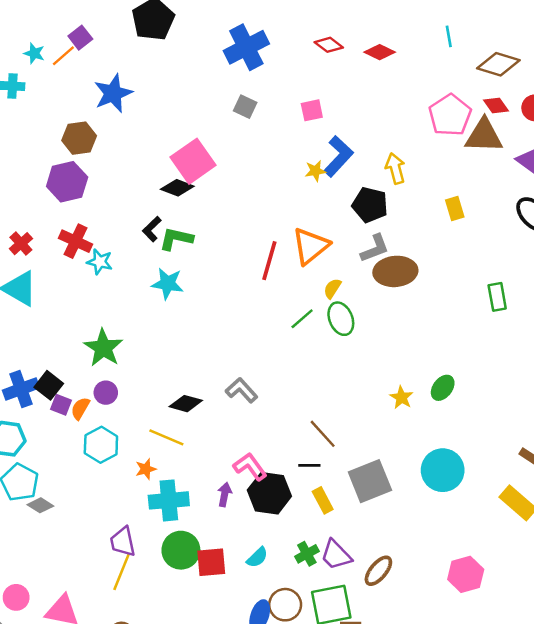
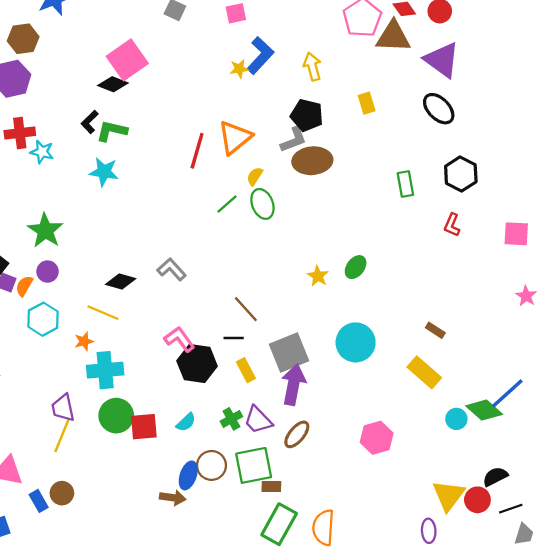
black pentagon: (370, 205) -> (307, 115), moved
red cross: (75, 241) -> (20, 133), turned -32
purple arrow: (225, 494) -> (293, 385), moved, size x1.8

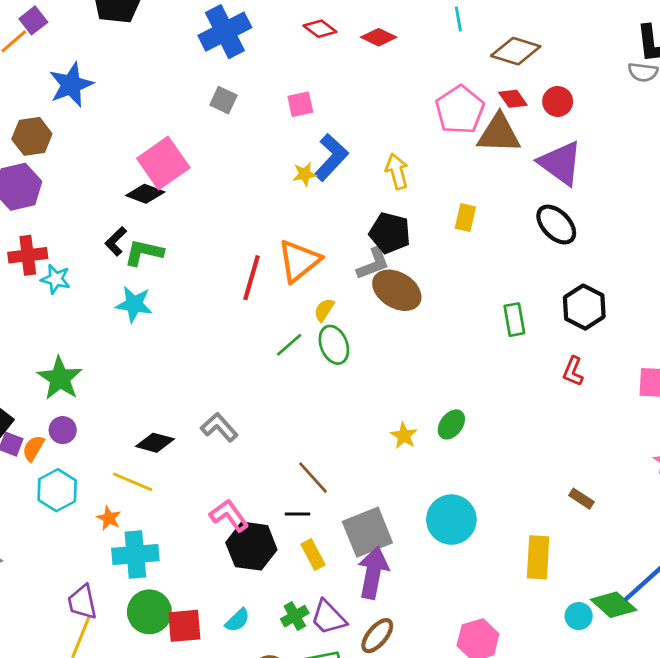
yellow rectangle: (367, 103) -> (465, 218), turned 30
brown ellipse: (312, 161) -> (397, 290), turned 36
brown rectangle: (435, 330) -> (581, 499), moved
orange star: (84, 341) -> (109, 518), turned -30
yellow rectangle: (424, 372) -> (538, 557), turned 52

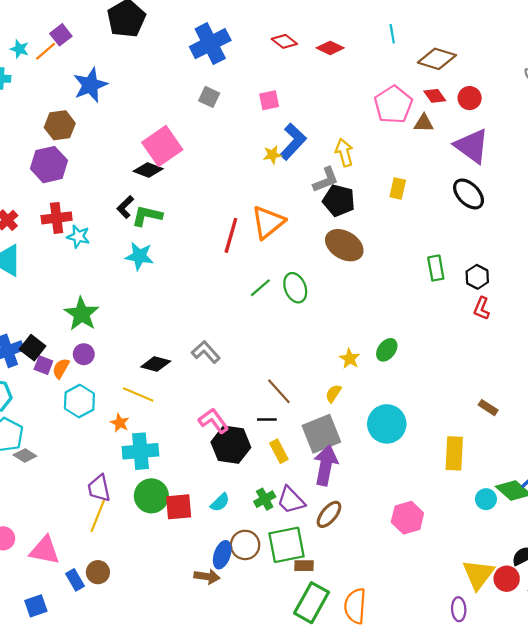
brown triangle: (499, 134) -> (424, 123), size x0.6
gray L-shape: (373, 264) -> (326, 180), moved
black hexagon: (584, 307) -> (477, 277), moved, size x0.7
yellow semicircle: (324, 310) -> (333, 393), moved

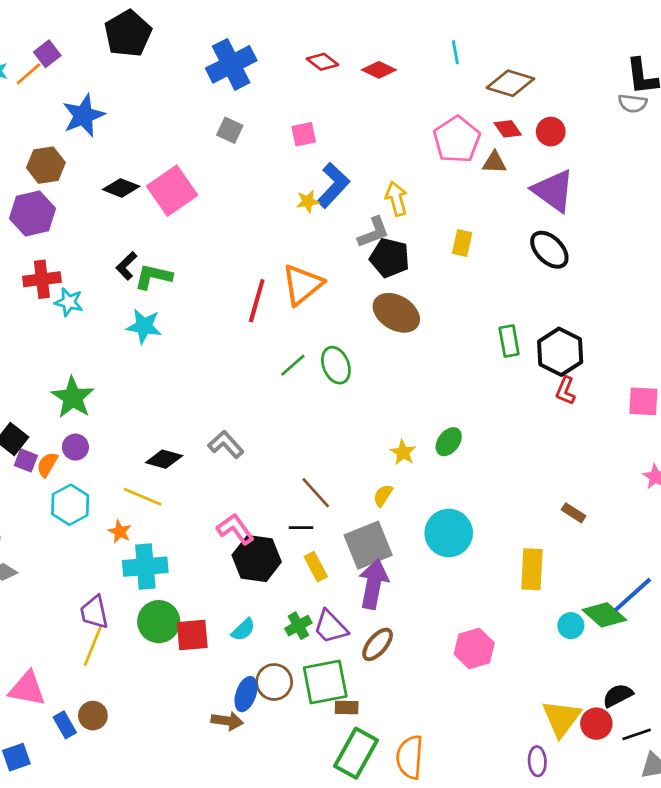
black diamond: (148, 170) -> (121, 188), moved
black hexagon: (477, 277) -> (560, 352), size x1.6

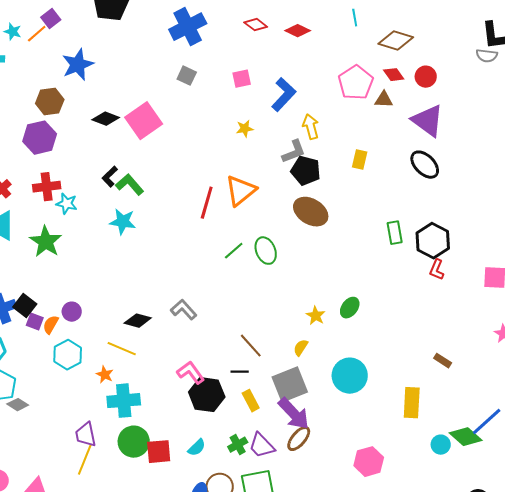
blue L-shape: (333, 185) -> (284, 95), moved
green L-shape: (153, 277) -> (130, 185), turned 36
green star: (73, 397) -> (46, 242), moved
purple arrow: (374, 584) -> (294, 414), turned 126
brown ellipse: (378, 644) -> (299, 439), moved

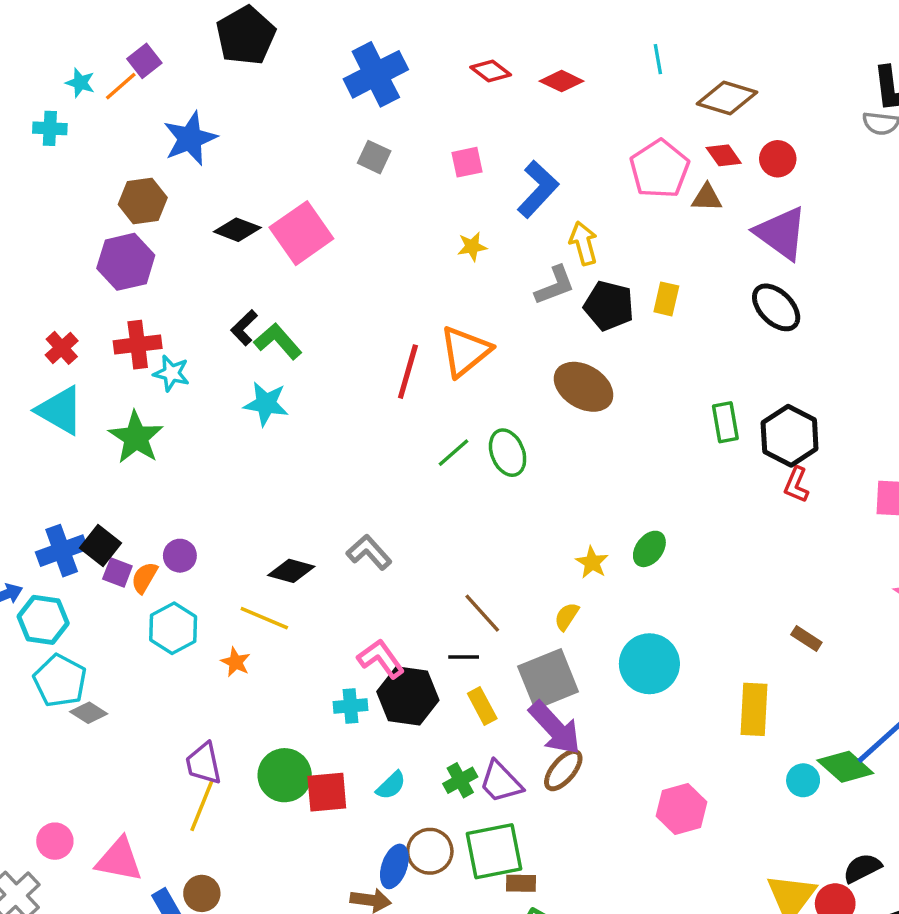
black pentagon: (306, 171) -> (609, 306), moved
cyan cross: (124, 401) -> (350, 706), moved, size x0.6

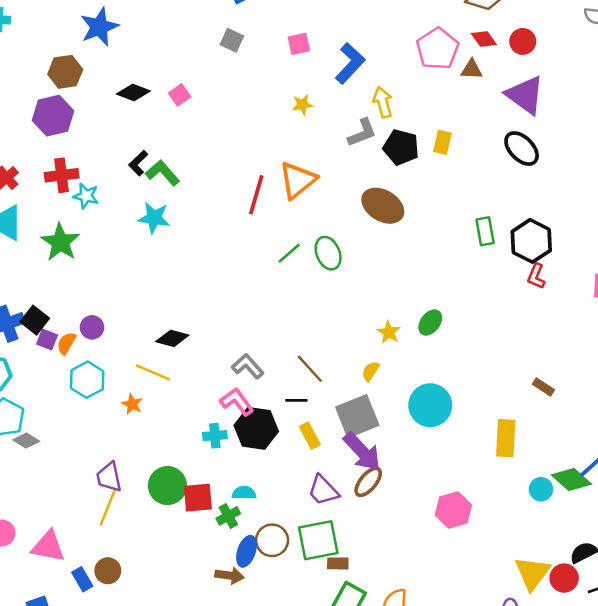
pink square: (301, 233) -> (180, 95), size x0.5
gray L-shape: (369, 552) -> (248, 366), moved
green cross: (460, 780) -> (228, 516), moved
cyan semicircle: (391, 785) -> (244, 493), turned -135

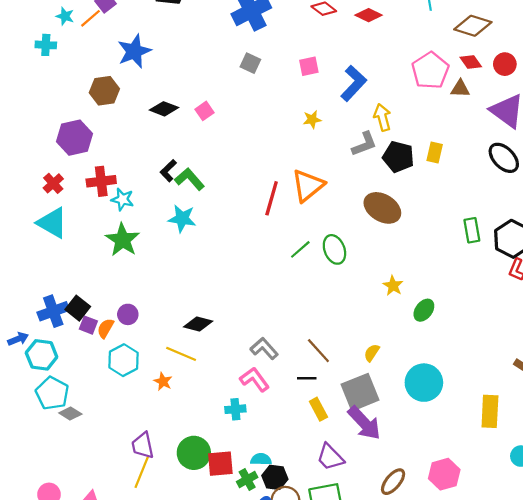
purple hexagon: (53, 116) -> (75, 138), moved
green star: (60, 242) -> (122, 240), moved
yellow star: (389, 332) -> (393, 286), moved
black hexagon: (256, 428) -> (275, 477), moved, size x0.7
brown ellipse: (368, 482) -> (393, 482), moved

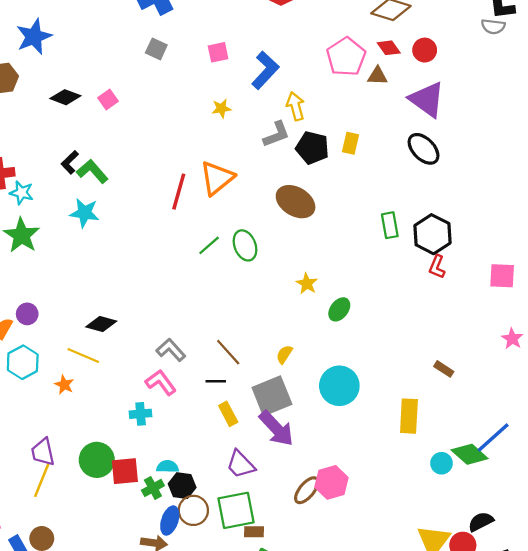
pink hexagon: (444, 474) -> (331, 482), moved

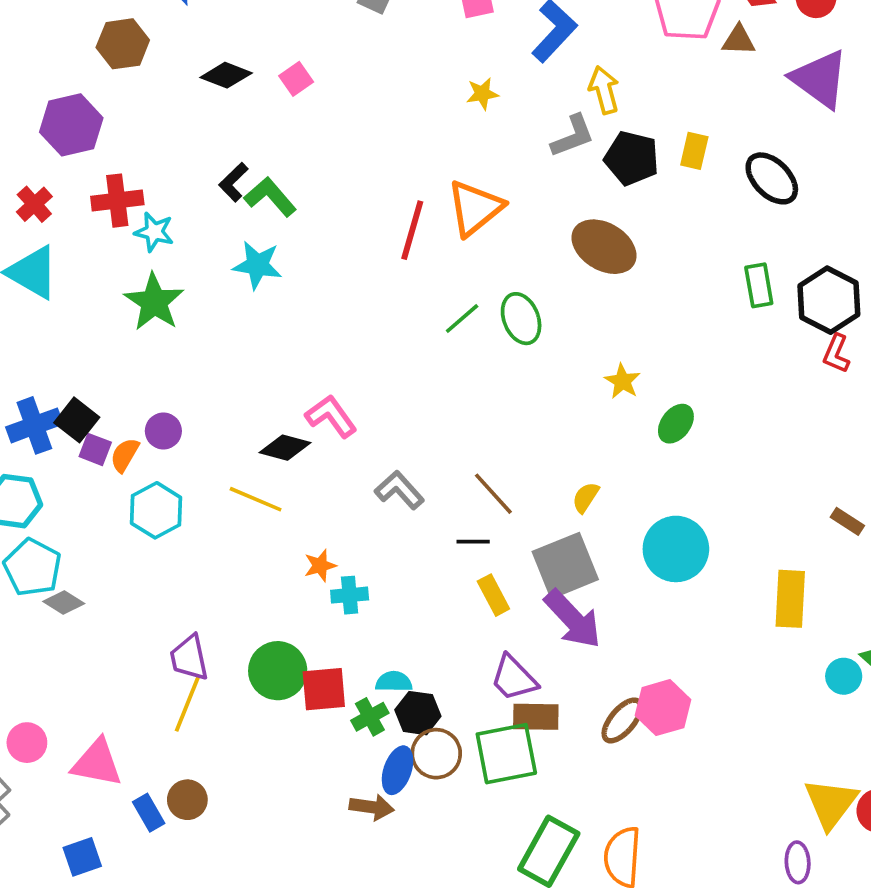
black ellipse: (424, 149) -> (772, 178), moved
pink L-shape: (161, 382) -> (331, 416), moved
orange star: (64, 385) -> (320, 566), moved, turned 30
brown rectangle: (254, 532) -> (536, 717), moved, size x1.4

